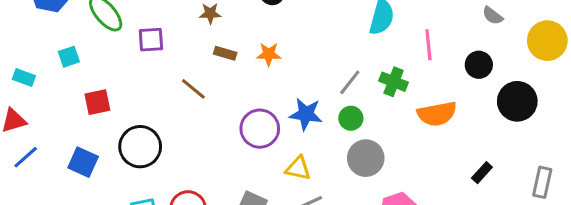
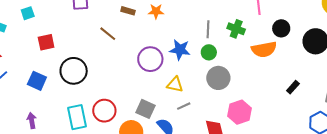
black circle: (479, 65) -> (281, 28), moved
gray line: (350, 82) -> (208, 29), turned -36

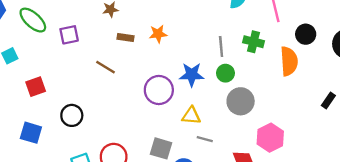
orange semicircle: (264, 49) -> (289, 61), turned -75
black circle: (74, 71) -> (72, 115), size x0.7
gray line: (184, 106) -> (205, 139), turned 48

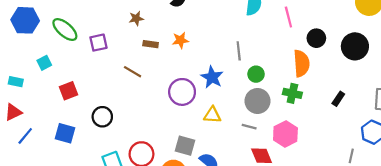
green cross: (254, 42) -> (292, 93), moved
green circle: (225, 73) -> (256, 74), moved
blue star: (192, 75) -> (212, 77), turned 30
gray line: (205, 139) -> (249, 127), moved

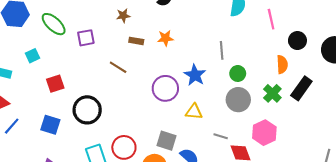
orange semicircle: (301, 63) -> (282, 64), size x0.7
green cross: (292, 93) -> (272, 93), turned 30
black rectangle: (338, 99) -> (301, 88), moved, size x1.6
black circle: (102, 117) -> (87, 110), size x1.4
gray line: (249, 127) -> (221, 136), moved

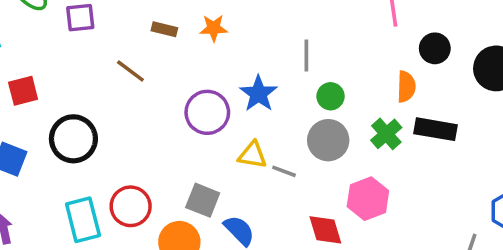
black rectangle: (301, 88) -> (436, 129), turned 60
gray line: (221, 136) -> (284, 171), moved

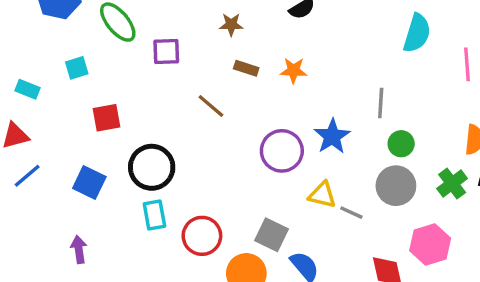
cyan rectangle: (83, 220) -> (154, 215), moved, size x0.7

